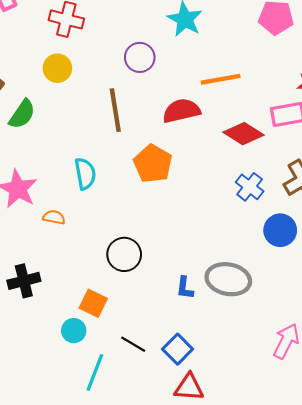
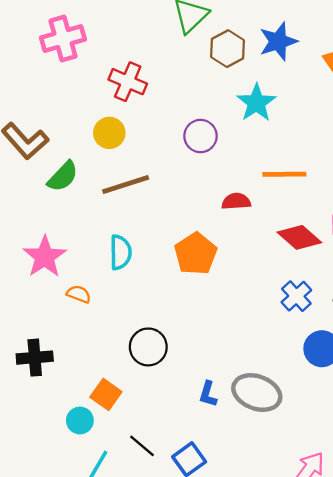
brown line: (115, 110) -> (126, 185), moved, turned 72
red semicircle: (181, 111) -> (236, 201), size x0.7

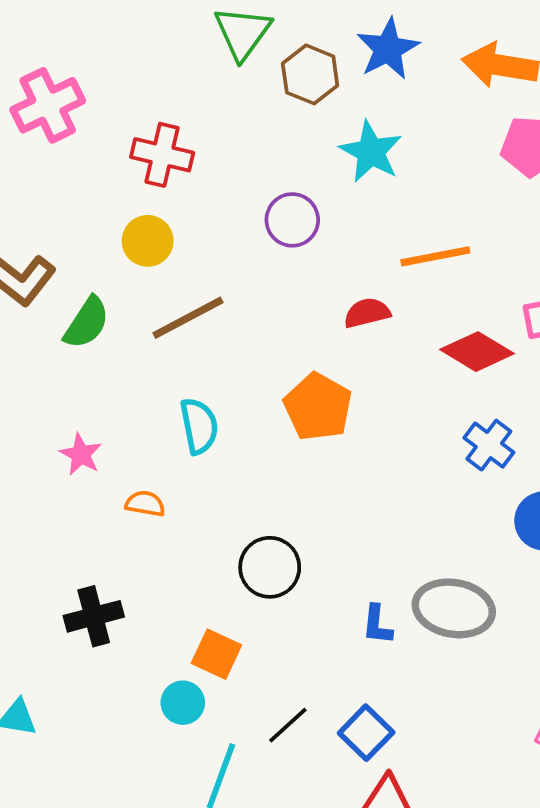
pink star: (45, 257) -> (81, 454), size x0.6
black line: (142, 446) -> (288, 725), turned -72

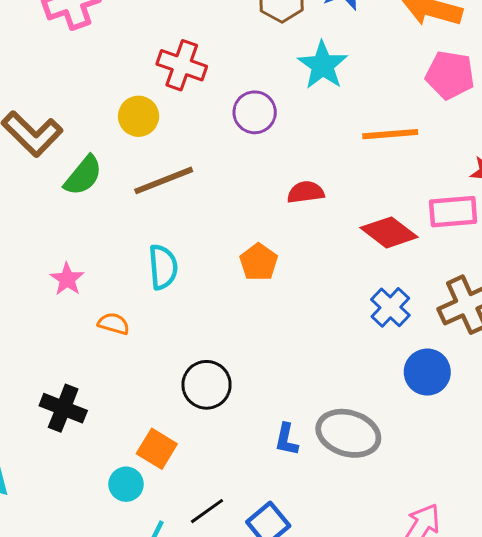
red cross: (162, 155) -> (182, 65), moved
orange line: (435, 256) -> (390, 134), moved
orange pentagon: (318, 407) -> (259, 262), size x0.7
black cross: (94, 616) -> (63, 408), turned 30

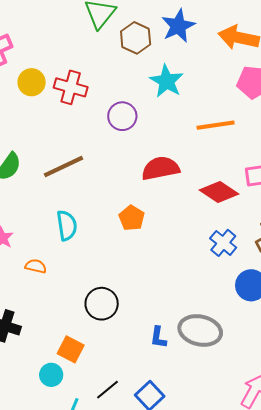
yellow circle: (139, 116) -> (32, 82), moved
red semicircle: (306, 192) -> (161, 168), size x1.5

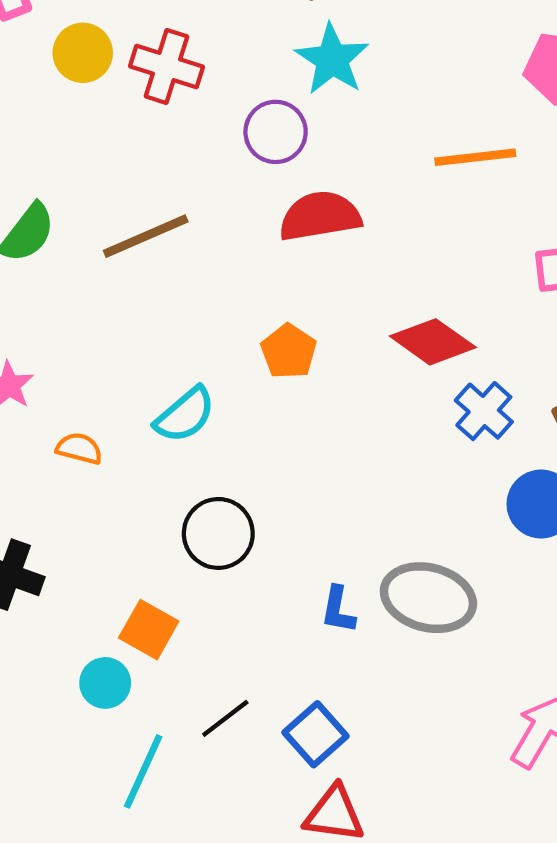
cyan star: (167, 81) -> (332, 59), moved
red semicircle: (161, 168) -> (320, 216), moved
red diamond: (219, 192) -> (433, 342), moved
cyan semicircle: (67, 225) -> (185, 415), moved, turned 56

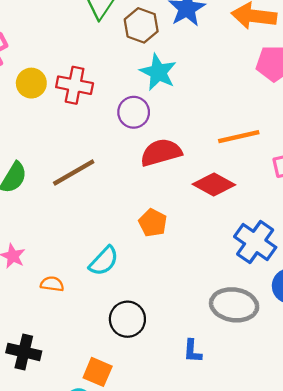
orange line: (475, 157) -> (239, 137), moved
red diamond: (433, 342) -> (214, 184), moved
blue cross: (484, 411) -> (255, 242), size x1.4
gray ellipse: (428, 598) -> (234, 305), moved

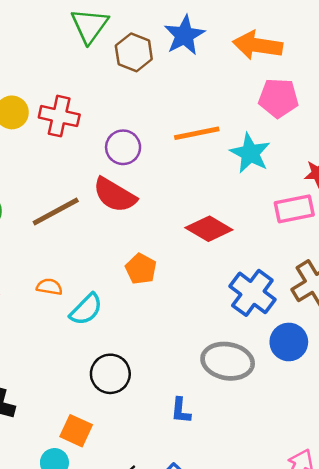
cyan star: (158, 72) -> (250, 153), moved
orange line: (239, 137) -> (197, 133), moved
red semicircle: (161, 152) -> (115, 195), moved, turned -135
orange semicircle: (52, 284) -> (49, 287), moved

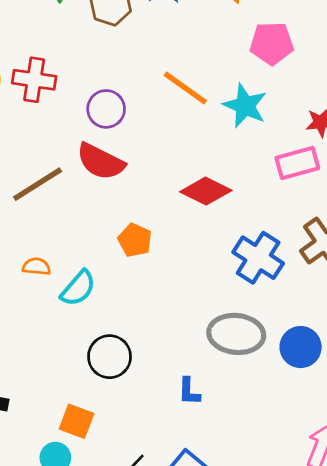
orange line: (197, 133) -> (185, 88), turned 51
blue circle: (289, 342) -> (301, 347), moved

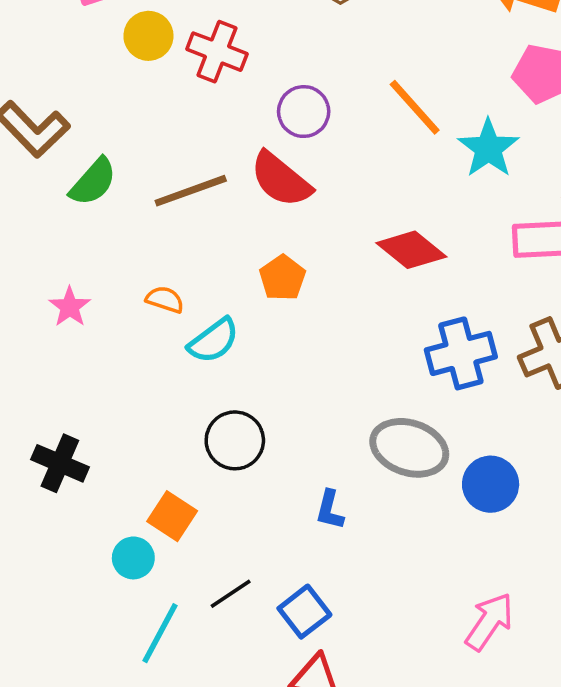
orange pentagon: (135, 240) -> (282, 278), moved
blue cross: (258, 258) -> (461, 353), turned 30

